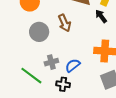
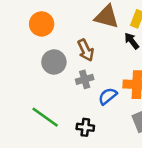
gray cross: (51, 62) -> (85, 79), moved
blue semicircle: (73, 65) -> (108, 96), moved

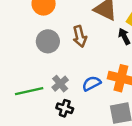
gray cross: (85, 79) -> (60, 84), moved, turned -35
green line: (45, 117) -> (29, 91), turned -60

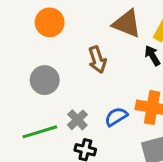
gray circle: (48, 41) -> (45, 80), moved

